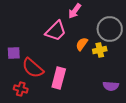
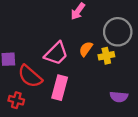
pink trapezoid: (56, 31) -> (56, 53), moved

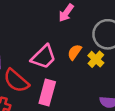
yellow cross: (106, 56) -> (96, 59), turned -35

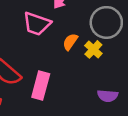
pink trapezoid: (44, 57) -> (37, 24), moved, turned 64

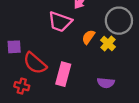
purple semicircle: (108, 96) -> (106, 83), moved

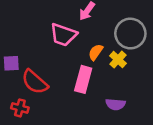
pink rectangle: (63, 74) -> (83, 79), moved

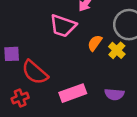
pink rectangle: (83, 79) -> (73, 93), moved, turned 55
red cross: (20, 108) -> (20, 98), turned -35

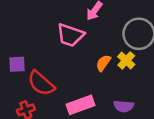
orange semicircle: (95, 43) -> (103, 63), moved

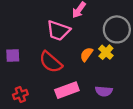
red semicircle: (41, 83) -> (51, 62), moved

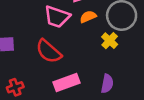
orange semicircle: (86, 54) -> (88, 17), moved, turned 32
purple semicircle: (104, 91) -> (107, 84), turned -84

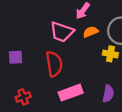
yellow cross: (110, 41) -> (110, 54), turned -32
red semicircle: (49, 51) -> (54, 64), turned -140

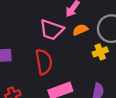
yellow cross: (110, 54) -> (100, 52), turned -32

